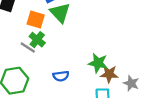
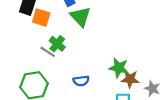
orange square: (36, 19) -> (41, 17), moved

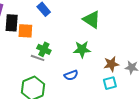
green triangle: (81, 17) -> (92, 19), moved
green star: (119, 68) -> (82, 49), moved

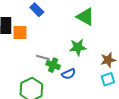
green cross: (44, 49) -> (53, 65), moved
gray line: (38, 58) -> (43, 57), moved

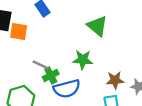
green cross: (53, 65) -> (51, 75), turned 32
blue semicircle: (69, 74) -> (67, 89), size x1.6

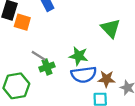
green triangle: (97, 26) -> (111, 28), moved
blue semicircle: (67, 89) -> (84, 75), moved

